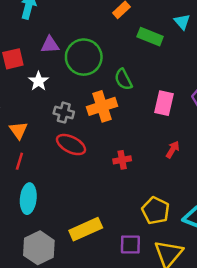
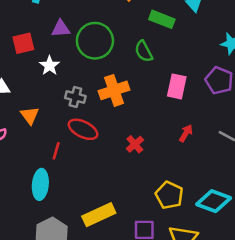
green semicircle: (123, 79) -> (144, 51), moved
red cross: (122, 160) -> (135, 144), turned -30
red line: (19, 161) -> (56, 151), moved

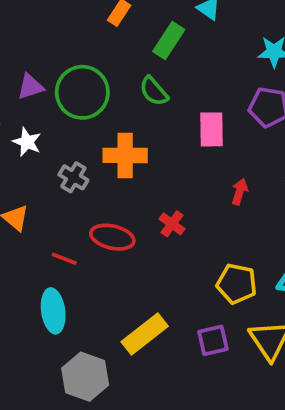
green rectangle: (162, 19) -> (169, 41), turned -65
orange cross: (114, 90) -> (125, 155), turned 32
gray cross: (75, 97) -> (73, 177), turned 30
red ellipse: (83, 129) -> (112, 237), moved
red line: (56, 151) -> (64, 259), turned -72

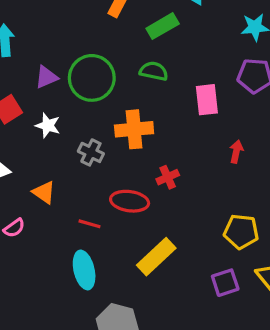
green rectangle: (169, 41) -> (163, 26), turned 32
green semicircle: (154, 91) -> (154, 71), turned 148
red cross: (172, 224) -> (168, 177), moved, turned 35
yellow rectangle: (145, 334) -> (156, 257), moved

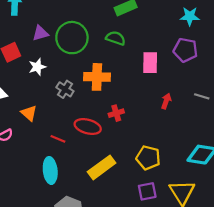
white star: (48, 125) -> (37, 67), turned 30
yellow pentagon: (241, 232) -> (148, 158), moved

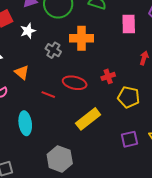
red cross: (116, 113) -> (108, 76), moved
yellow pentagon: (148, 158) -> (129, 97), moved
cyan ellipse: (50, 170) -> (25, 123), moved

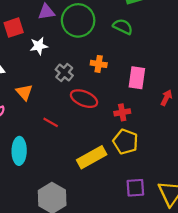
pink rectangle: (129, 24) -> (137, 78), moved
orange cross: (82, 38) -> (99, 64), size x0.6
red ellipse: (75, 83) -> (84, 99), moved
yellow pentagon: (129, 97) -> (125, 142), moved

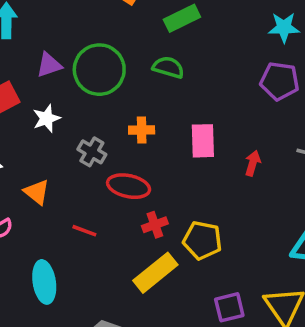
red cross: (122, 112) -> (155, 225), moved

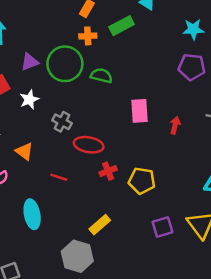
green semicircle: (168, 67) -> (101, 76), moved
orange cross: (142, 130) -> (88, 36), moved
yellow rectangle: (155, 273) -> (100, 225), moved, size x0.7

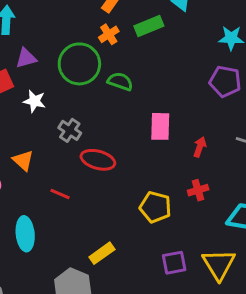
orange cross: (88, 36) -> (109, 34), turned -35
purple triangle: (30, 62) -> (26, 58), moved
white star: (29, 99) -> (34, 101), turned 30
red cross: (108, 171) -> (198, 190), moved

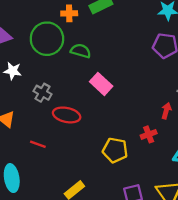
orange cross: (109, 34) -> (69, 13), turned 35
pink rectangle: (160, 126) -> (101, 84), moved, turned -45
red arrow: (200, 147) -> (166, 111), moved

